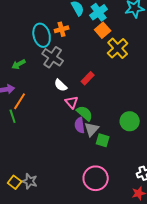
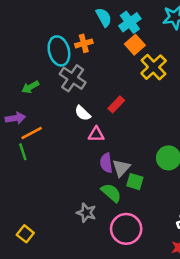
orange line: (20, 101) -> (32, 133), turned 30
pink triangle: (72, 102) -> (96, 134), turned -48
green semicircle: (85, 113) -> (111, 193), moved
gray star: (30, 181) -> (86, 213), moved

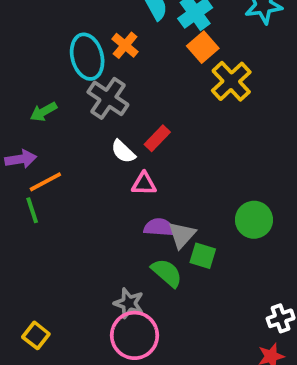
orange cross: (84, 43) -> (125, 45), turned -35
red rectangle: (116, 104) -> (157, 138), moved
purple semicircle: (106, 163) -> (159, 227), turned 102
pink circle: (126, 229) -> (135, 335), moved

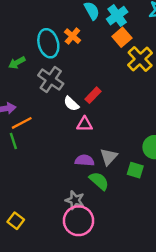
gray cross: (108, 98) -> (51, 79), moved
green arrow: (43, 112) -> (17, 63), moved
purple semicircle: (159, 227) -> (85, 160), moved
green square: (203, 256) -> (135, 170), moved

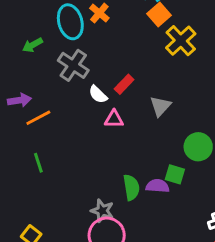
green line: (13, 141) -> (38, 163), moved
gray triangle: (109, 157) -> (160, 106), moved
purple semicircle: (85, 160) -> (158, 186), moved
green semicircle: (99, 181) -> (131, 187), turned 40

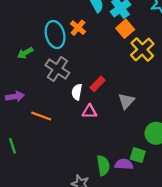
white semicircle: (98, 94) -> (77, 92), turned 56
orange line: (38, 118) -> (41, 116), moved, turned 48
green line: (38, 163) -> (13, 146), moved

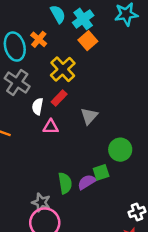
yellow cross: (142, 49) -> (63, 69), moved
green square: (138, 155) -> (101, 172), turned -35
purple semicircle: (124, 164) -> (87, 182), turned -36

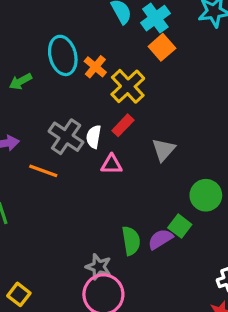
orange cross: (39, 39) -> (95, 67), moved
gray cross: (17, 82) -> (66, 137), moved
green square: (101, 172) -> (180, 226), turned -35

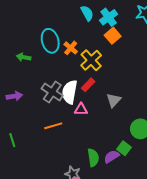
green arrow: (21, 81) -> (24, 57), turned 40
white semicircle: (94, 137) -> (70, 92), size x1.6
orange line: (43, 171) -> (53, 126), moved, turned -36

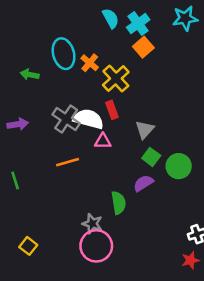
red rectangle: (88, 85) -> (112, 110), turned -64
white semicircle: (70, 92) -> (88, 119), turned 95
green square: (124, 148) -> (151, 157), moved
purple semicircle: (112, 157) -> (143, 183), moved

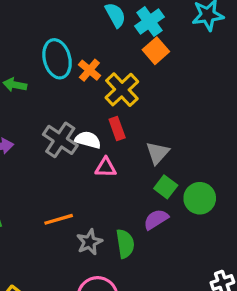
white semicircle: (88, 119) -> (88, 140), size x0.7
orange line: (67, 162) -> (59, 219), moved
gray star: (92, 224) -> (89, 242), moved, turned 30

